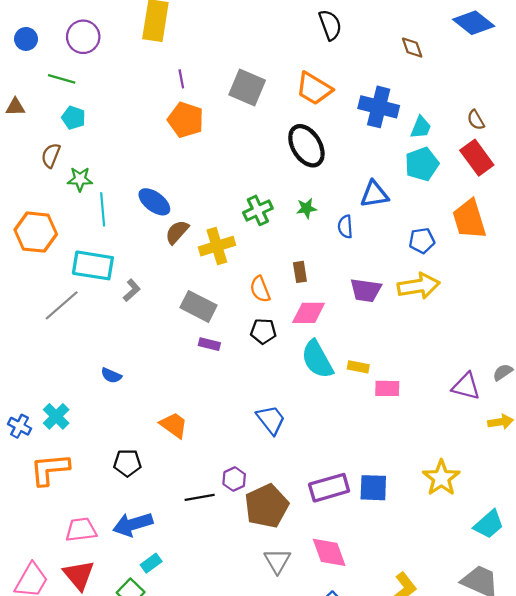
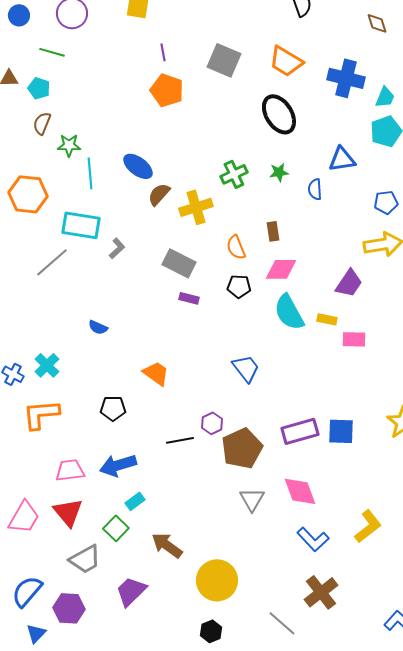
cyan pentagon: (73, 118) -> (39, 88), moved
purple trapezoid: (366, 290) -> (349, 283), moved, turned -64

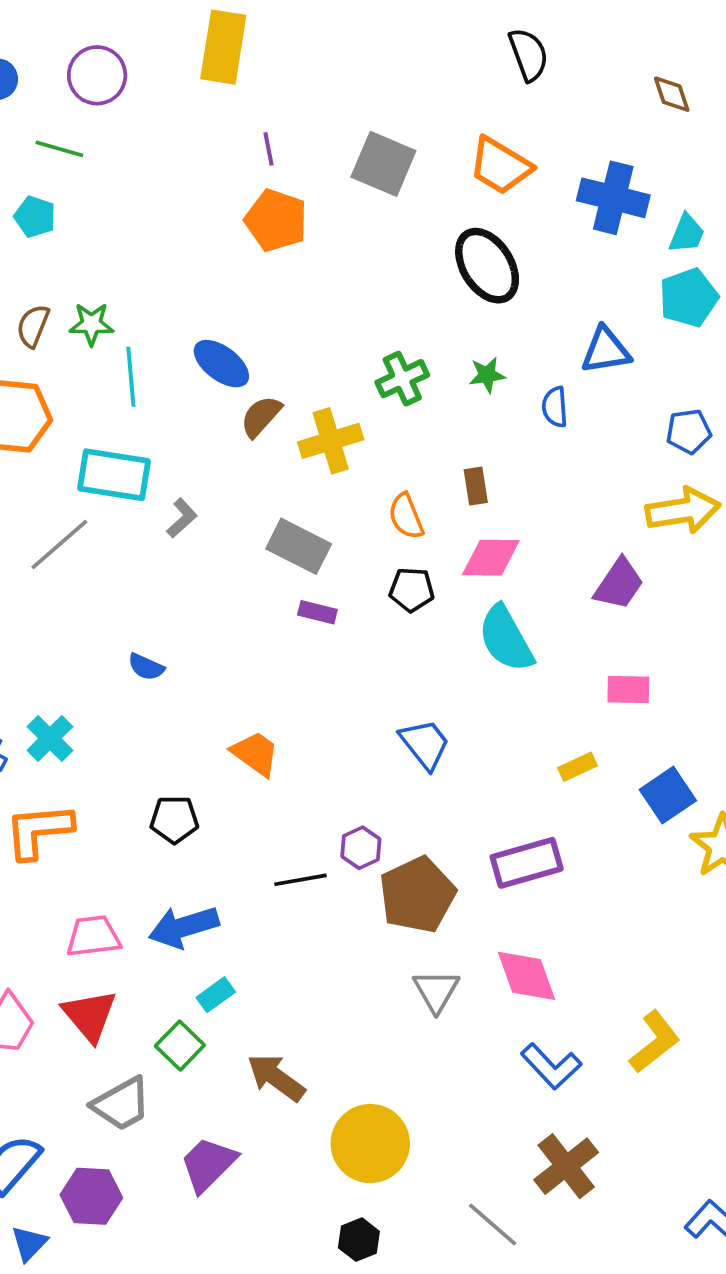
brown semicircle: (42, 123) -> (33, 326), moved
yellow rectangle: (327, 319) -> (577, 767), moved, turned -36
blue square: (341, 431) -> (668, 795), moved, turned -36

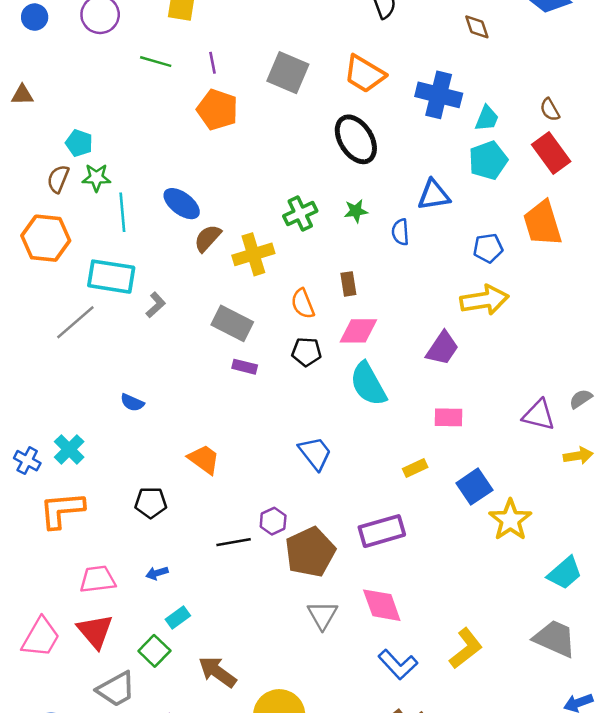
green line: (59, 149) -> (156, 62), moved
cyan pentagon: (35, 217) -> (79, 143), moved
blue arrow: (184, 927) -> (157, 573), size x0.5

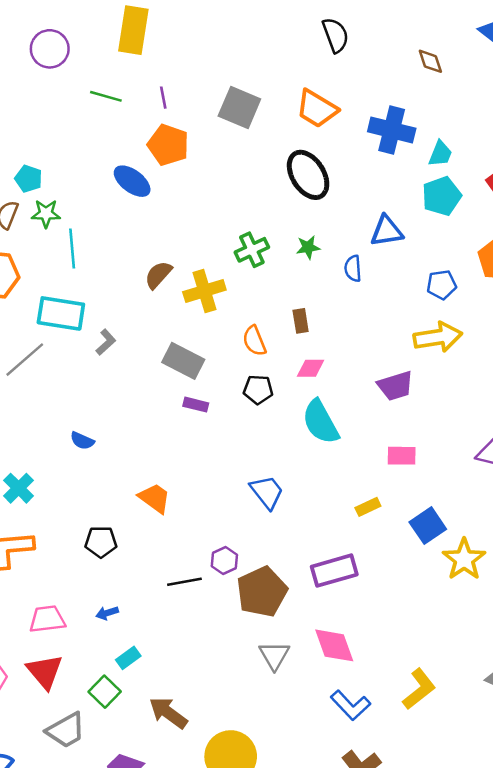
blue ellipse: (182, 204) -> (132, 181), moved
pink diamond: (358, 331) -> (311, 368), size x0.7
purple trapezoid: (442, 348) -> (395, 386), turned 39

